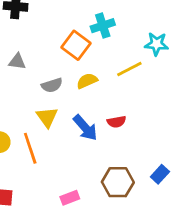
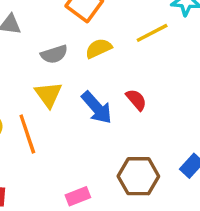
red semicircle: (116, 122) -> (136, 100), turned -120

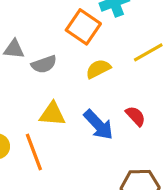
gray semicircle: (54, 54) -> (44, 64), moved
yellow triangle: (48, 95) -> (52, 114), turned -48

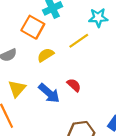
yellow triangle: (52, 114) -> (17, 89), turned -48

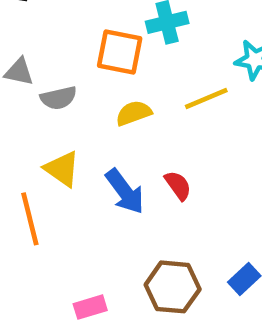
orange square: (33, 27) -> (120, 52), turned -30
yellow triangle: (17, 89) -> (62, 169), turned -48

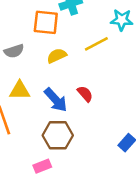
yellow triangle: (62, 169) -> (20, 90), turned -30
brown hexagon: (173, 287) -> (58, 135), moved

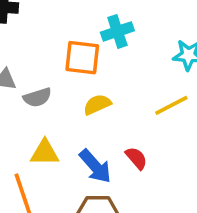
yellow line: (96, 44) -> (171, 105), moved

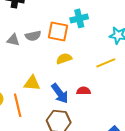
gray semicircle: (37, 97) -> (33, 36), moved
red semicircle: (136, 158) -> (83, 91), turned -56

